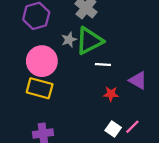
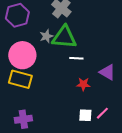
green triangle: (89, 41) -> (64, 37), turned 32
white square: (113, 129) -> (85, 115), turned -32

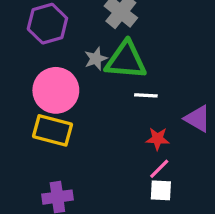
pink line: (102, 113) -> (159, 169), moved

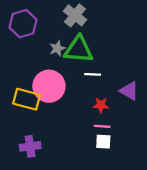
pink circle: (56, 90) -> (49, 86), moved
pink line: (159, 169) -> (102, 126), turned 49

